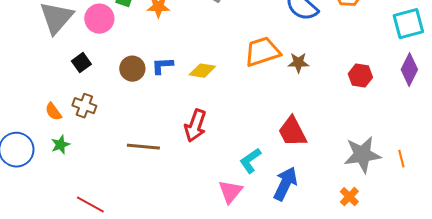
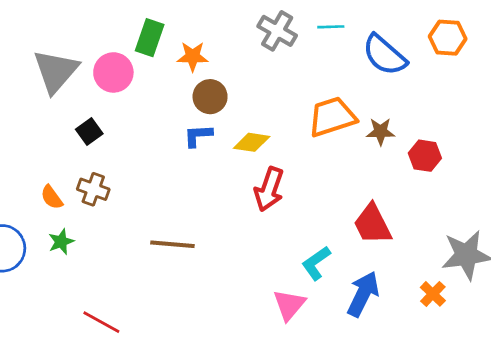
brown circle: (132, 69) -> (210, 97), moved
red hexagon: (360, 76) -> (425, 156), moved
red arrow: (195, 126) -> (269, 189), moved
orange cross: (349, 197) -> (433, 294), moved

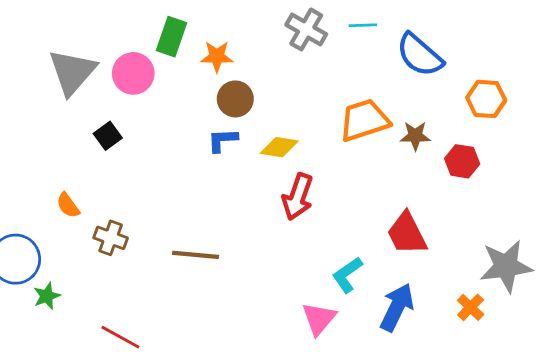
orange hexagon: (448, 38) -> (486, 99), moved
brown cross: (93, 189) -> (111, 238), moved
green star: (61, 242) -> (47, 296), moved

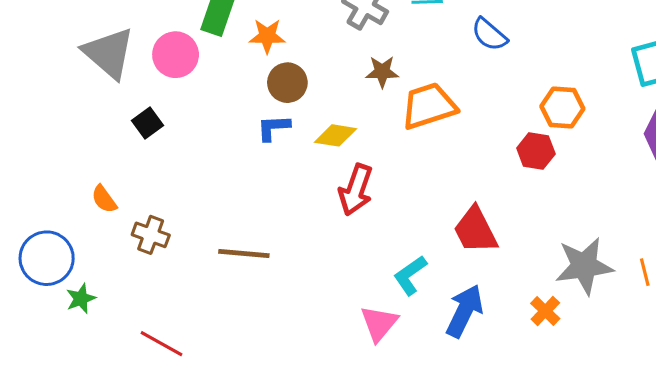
blue semicircle: (420, 55) -> (489, 34), size x0.7
gray triangle: (72, 72) -> (109, 53), turned -30
orange hexagon: (486, 99) -> (562, 107), moved
brown star: (415, 136) -> (382, 72), moved

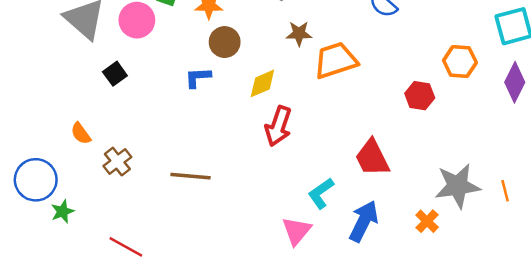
orange hexagon: (562, 107) -> (460, 62), moved
blue L-shape: (273, 128) -> (198, 77), moved
yellow diamond: (336, 135) -> (262, 83), turned -32
brown cross: (151, 235) -> (117, 162), turned 32

